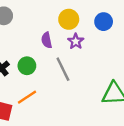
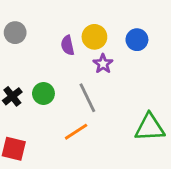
purple semicircle: (47, 40) -> (68, 45), moved
orange line: (27, 97) -> (76, 132), moved

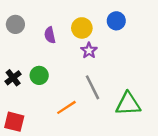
blue circle: (137, 40) -> (116, 21), moved
purple semicircle: (68, 45) -> (50, 35), moved
gray line: (87, 98) -> (93, 87), moved

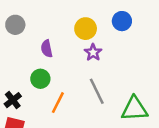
purple semicircle: (50, 35) -> (47, 49), moved
black cross: (13, 78) -> (13, 100), moved
orange line: (66, 107) -> (58, 103), moved, turned -30

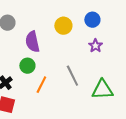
purple semicircle: (47, 49) -> (32, 42), size x1.5
purple star: (93, 52) -> (95, 46), moved

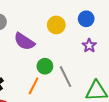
purple semicircle: (32, 42) -> (24, 41), turned -45
green circle: (27, 66) -> (45, 66), moved

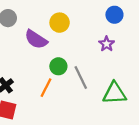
blue circle: (86, 19) -> (114, 15), moved
yellow circle: (56, 25) -> (60, 23), moved

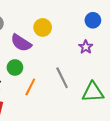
green circle: (58, 66) -> (15, 67), moved

